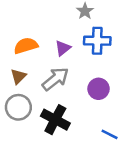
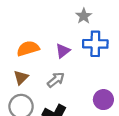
gray arrow: (55, 79) -> (56, 80), size x0.7
purple circle: (99, 89) -> (103, 100), moved

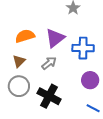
blue cross: (95, 44) -> (83, 48), moved
purple triangle: (63, 51) -> (55, 38), size x1.5

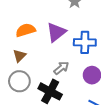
gray arrow: (49, 63) -> (61, 68), moved

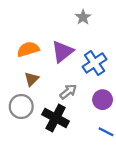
blue cross: (85, 42) -> (95, 63), turned -35
brown triangle: (19, 56) -> (32, 79), moved

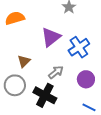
orange semicircle: (28, 49) -> (15, 18), moved

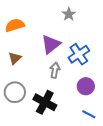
brown triangle: (24, 61) -> (15, 58), moved
gray arrow: (56, 72) -> (55, 70), moved, turned -42

